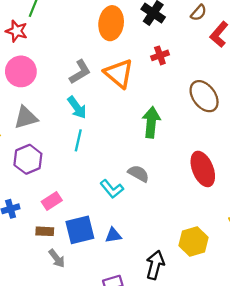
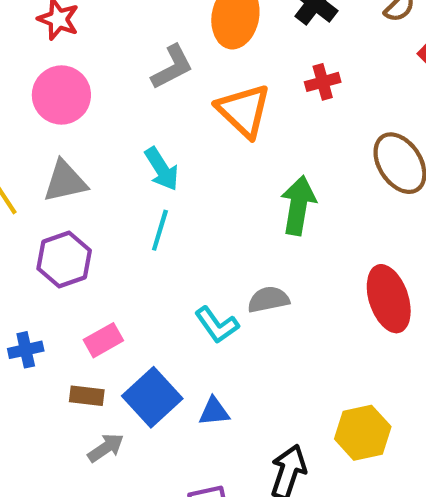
gray L-shape: (80, 72) -> (172, 67), moved
gray semicircle: (139, 174) -> (268, 300), turned -45
blue square: (80, 230) -> (152, 397), turned -32
gray arrow: (57, 258) -> (106, 448), turned -90

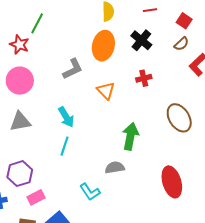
orange triangle: (244, 111) -> (106, 91), size x0.7
purple hexagon: (64, 260) -> (20, 174), moved
gray semicircle: (268, 300) -> (115, 168), moved

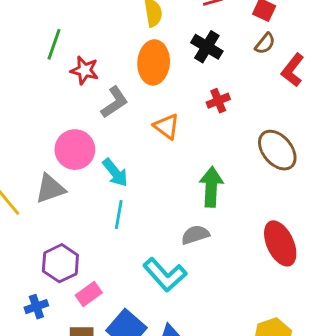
red star: (19, 45) -> (84, 70), moved
pink circle: (20, 81) -> (75, 150), moved
cyan L-shape: (90, 192) -> (165, 275), size x1.4

